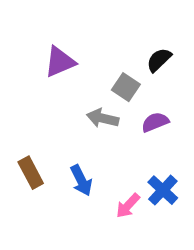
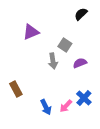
black semicircle: (159, 60) -> (81, 14), moved
gray arrow: (103, 118) -> (53, 61), turned -112
blue arrow: (81, 180) -> (46, 107), moved

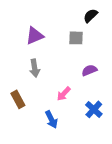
gray square: (65, 45) -> (76, 38), moved, turned -32
gray arrow: (53, 61) -> (35, 68), moved
pink arrow: (66, 106) -> (64, 94), moved

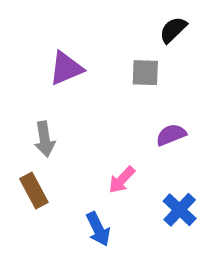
gray arrow: (35, 68) -> (45, 139), moved

